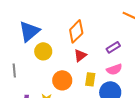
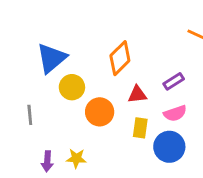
red triangle: (80, 55) -> (137, 94), moved, turned 32
orange circle: (62, 80) -> (100, 112), moved

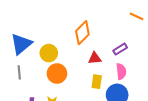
blue triangle: (52, 58) -> (21, 44), moved
orange circle: (100, 112) -> (57, 73), moved
pink semicircle: (175, 113) -> (121, 71), turned -77

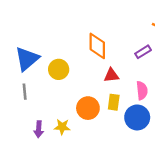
orange diamond: (82, 33) -> (97, 46), turned -45
purple rectangle: (120, 49) -> (143, 52), moved
orange circle: (57, 73) -> (88, 108), moved

